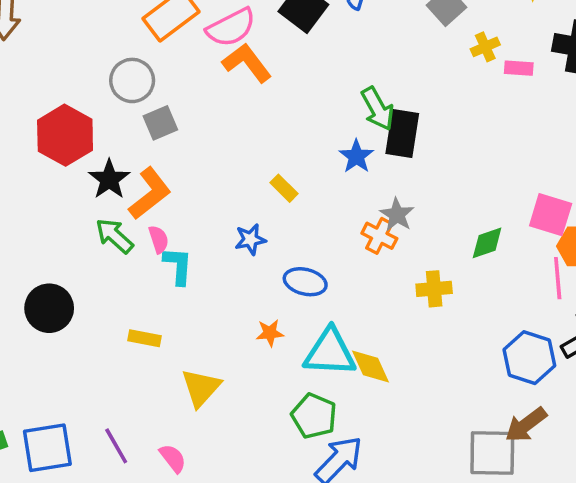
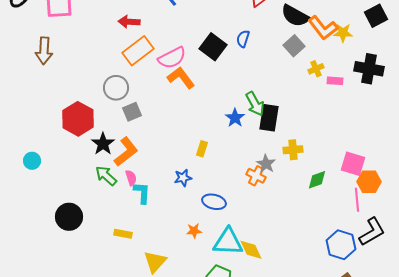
blue star: (356, 156) -> (235, 118), moved
yellow rectangle: (284, 188) -> (202, 149), turned 63
yellow cross: (434, 289) -> (293, 150), moved

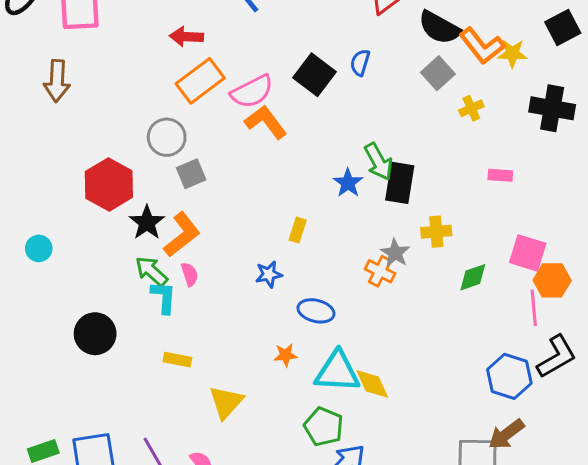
pink rectangle: (335, 81) -> (500, 175), moved
cyan L-shape: (142, 193) -> (164, 297), moved

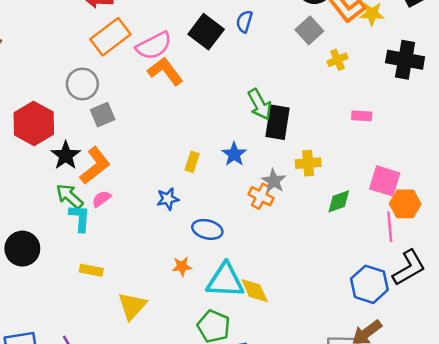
blue star: (348, 183) -> (234, 154), moved
pink semicircle: (190, 274) -> (101, 199), turned -108

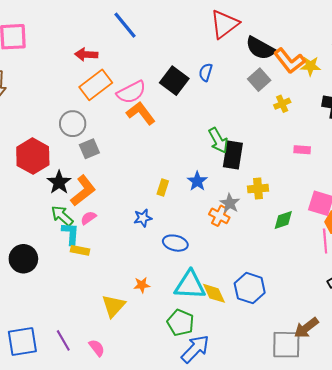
orange star: (182, 266) -> (142, 285), moved
yellow rectangle: (91, 270) -> (80, 250), moved
blue hexagon: (369, 284) -> (250, 288), moved

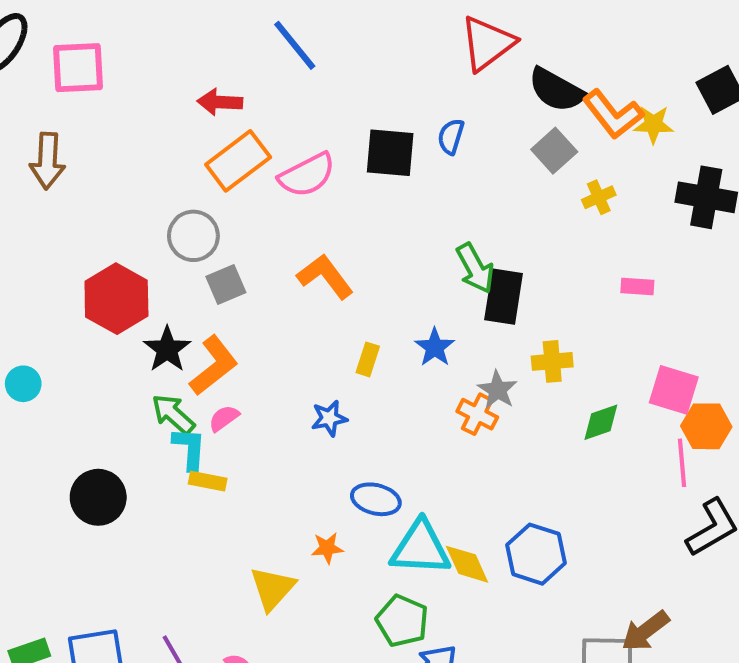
black square: (174, 81) -> (390, 153), turned -32
orange L-shape: (141, 113) -> (325, 276), moved
blue ellipse: (175, 243) -> (376, 499), moved

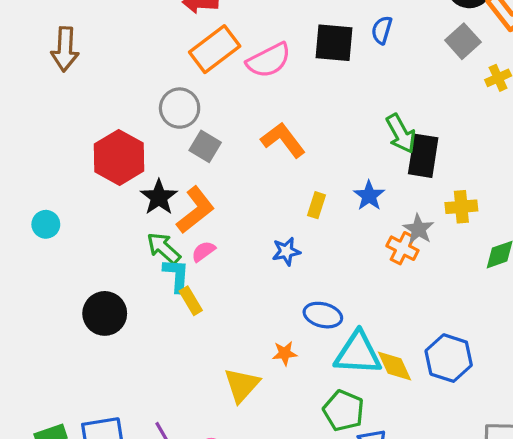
gray square: (226, 284) -> (205, 146), turned -36
yellow rectangle: (208, 481) -> (191, 301), turned 48

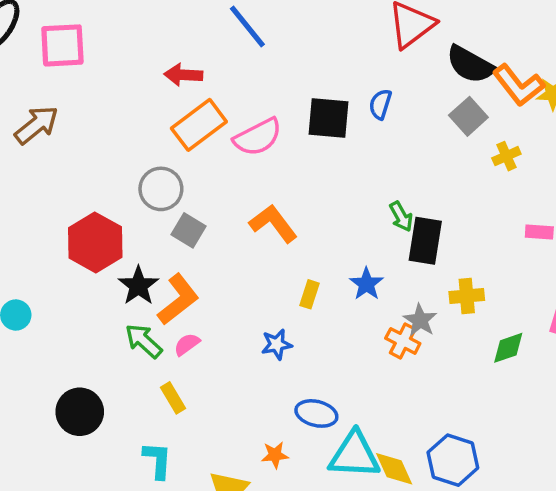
brown arrow: (65, 49) -> (37, 125), turned -132
green arrow: (401, 134) -> (401, 217), size x0.7
cyan L-shape: (176, 275) -> (157, 460), moved

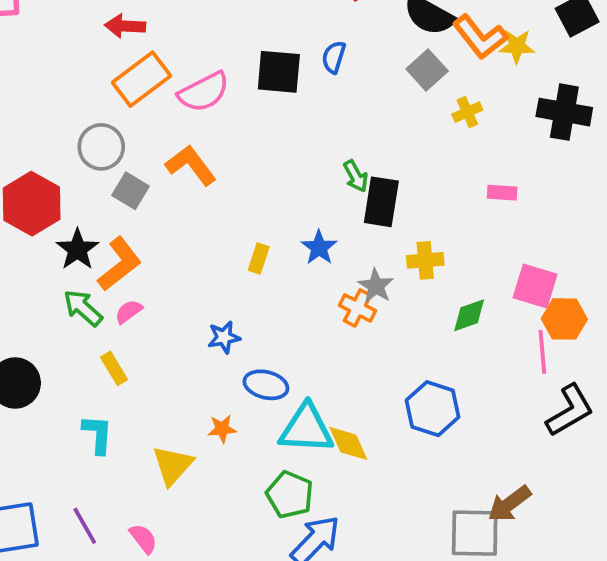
orange L-shape: (273, 223) -> (191, 165), moved
blue star: (277, 344) -> (224, 337), moved
blue hexagon: (453, 460) -> (433, 409), moved

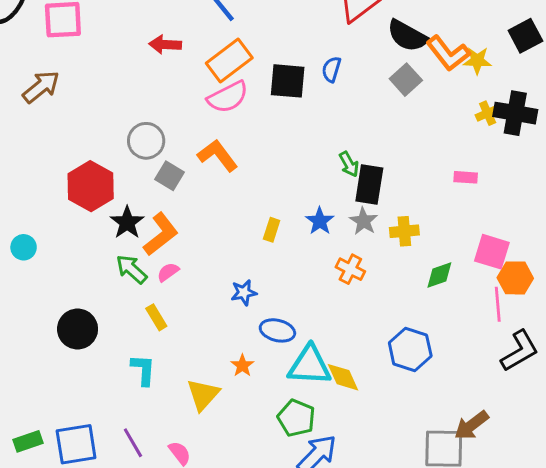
orange rectangle: (141, 79) -> (229, 61), moved
yellow cross: (467, 112) -> (488, 113), moved
gray star: (376, 286) -> (364, 221), moved
orange star: (222, 429) -> (242, 365), turned -30

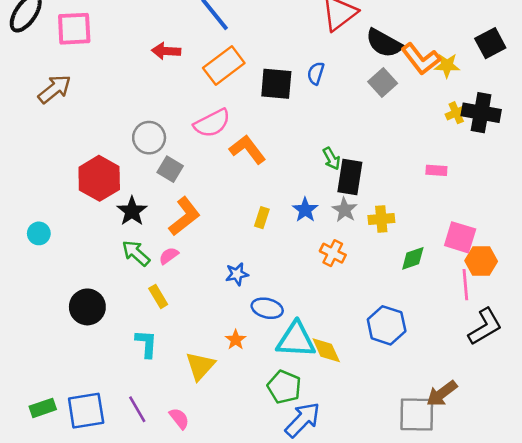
pink semicircle: (228, 97) -> (212, 123), moved
orange L-shape: (218, 155) -> (247, 149), moved
orange L-shape: (161, 234) -> (184, 216), moved

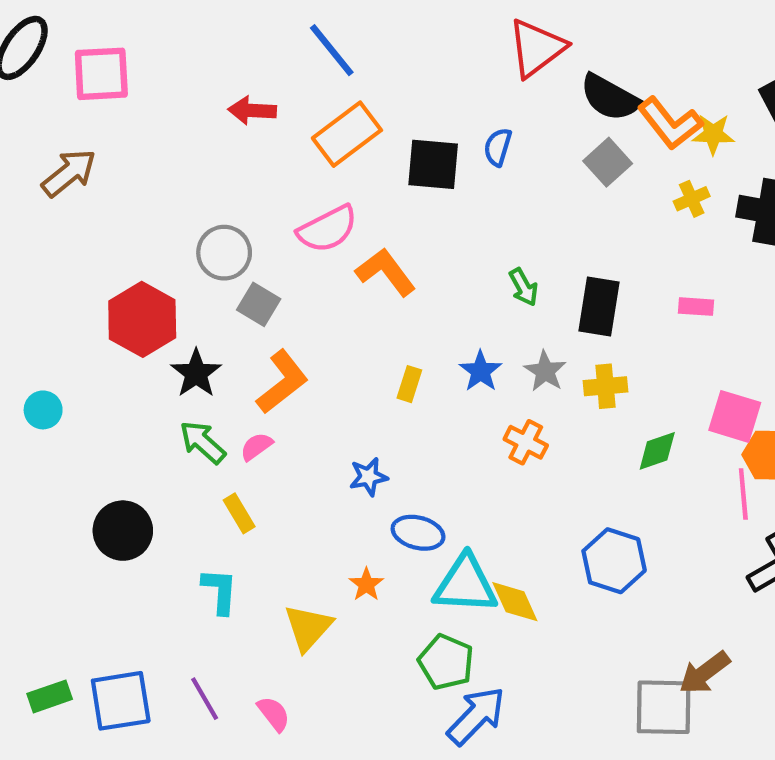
yellow cross: (456, 113) -> (692, 199), moved
black rectangle: (350, 177) -> (599, 307), moved

